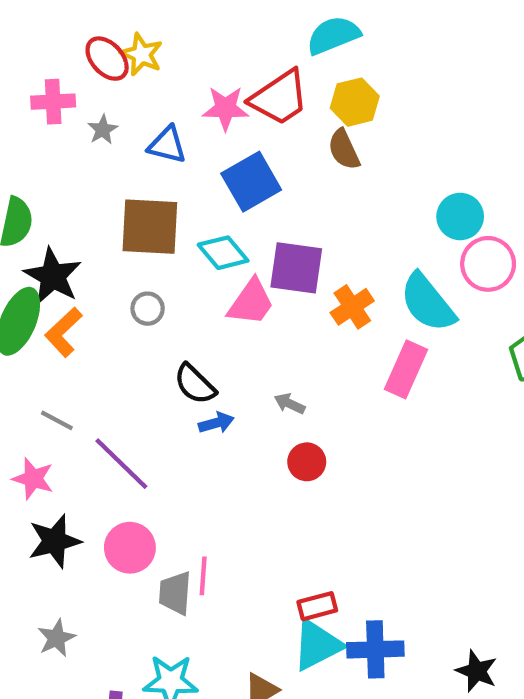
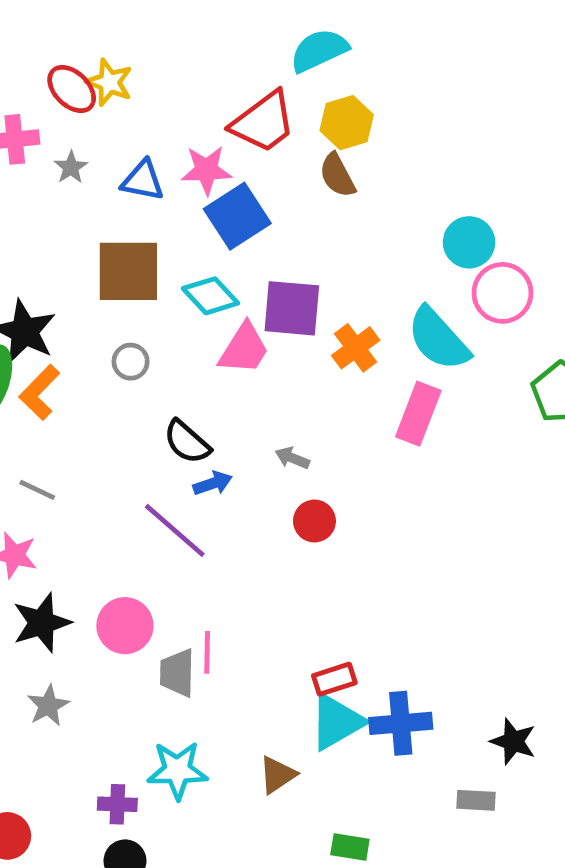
pink star: (225, 108) -> (206, 170), moved
purple line: (121, 464) -> (175, 530), moved
gray star: (56, 638) -> (48, 706), moved

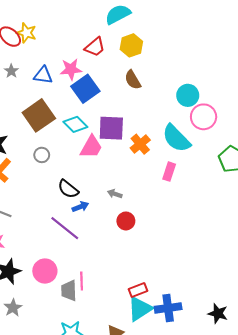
red trapezoid: (263, 122) -> (95, 47), size x0.7
brown semicircle: (337, 175) -> (133, 80), moved
brown square: (128, 271) -> (39, 115), turned -32
pink rectangle: (418, 414) -> (169, 172), size x0.7

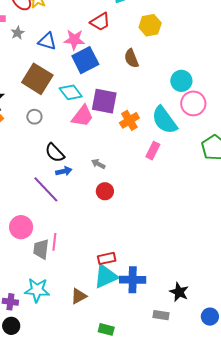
yellow hexagon: (131, 45) -> (150, 25), moved
brown square: (39, 115) -> (37, 79), turned -32

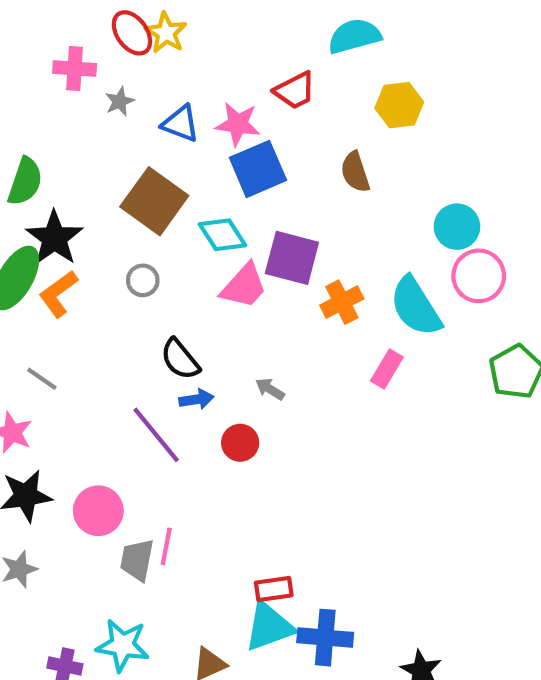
red circle: (105, 191) -> (240, 443), moved

